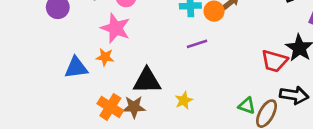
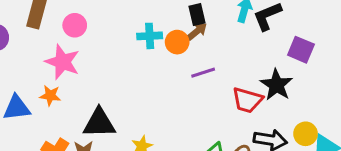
purple line: (197, 44) -> (203, 73), moved

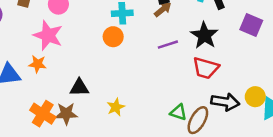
orange circle: (177, 42) -> (113, 37), moved
black star: (276, 85) -> (204, 35), moved
black triangle: (99, 123) -> (79, 88), size x0.7

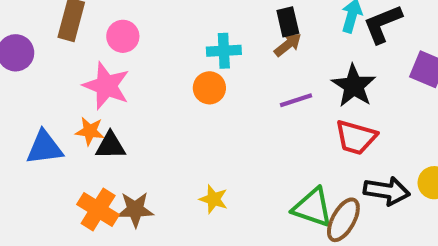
black triangle: (79, 88) -> (110, 146), moved
yellow star: (116, 107) -> (214, 199), turned -30
green triangle: (178, 112) -> (312, 207), size x1.5

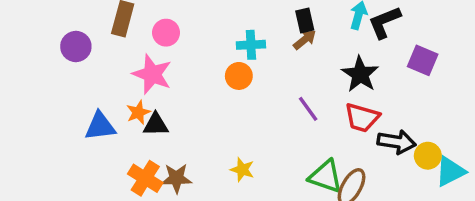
purple line: (296, 100) -> (308, 109), moved, turned 72
orange star: (90, 131) -> (138, 112), turned -30
black arrow: (387, 191) -> (397, 142), moved

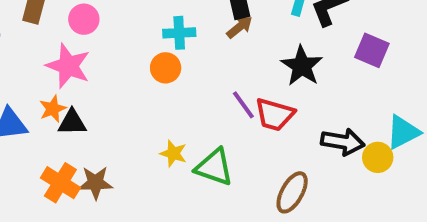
red trapezoid: (362, 118) -> (275, 115), moved
yellow star: (242, 170) -> (173, 153), moved
cyan triangle: (450, 171) -> (403, 132), moved
green triangle: (326, 177) -> (214, 167), moved

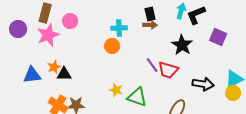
brown arrow: (240, 27) -> (150, 25), turned 40
pink star: (68, 66) -> (48, 35), moved, turned 30
yellow circle: (378, 157) -> (233, 93), moved

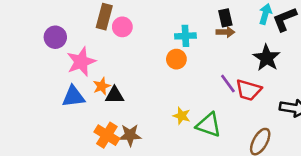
brown rectangle: (45, 13) -> (104, 17), moved
pink star: (48, 35) -> (81, 62), moved

